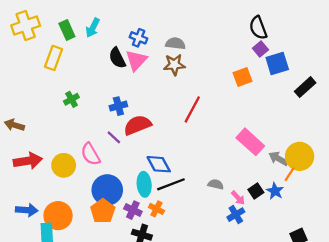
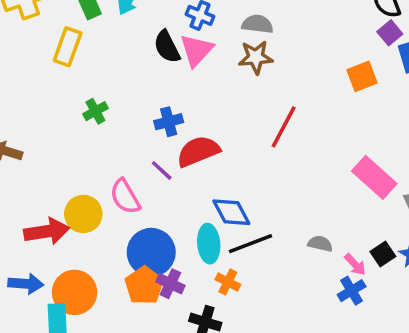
red arrow: (28, 161) -> (47, 231), moved
purple cross: (133, 210) -> (170, 284), moved

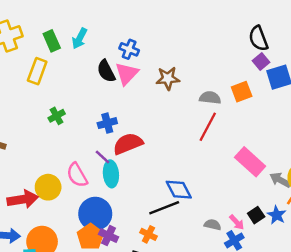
gray semicircle: (257, 24) -> (210, 98), moved
red line: (284, 127) -> (208, 127), moved
blue diamond: (231, 212) -> (179, 190), moved
cyan ellipse: (209, 244) -> (111, 174), moved
gray semicircle: (320, 244) -> (213, 225), moved

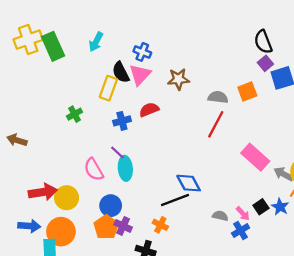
green rectangle: (52, 41) -> (53, 46), moved, size x1.4
yellow rectangle: (37, 71) -> (108, 88), moved
red semicircle: (128, 144) -> (149, 110), moved, size x0.7
yellow circle: (48, 187) -> (67, 198), moved
blue circle: (95, 214) -> (111, 206), size x0.7

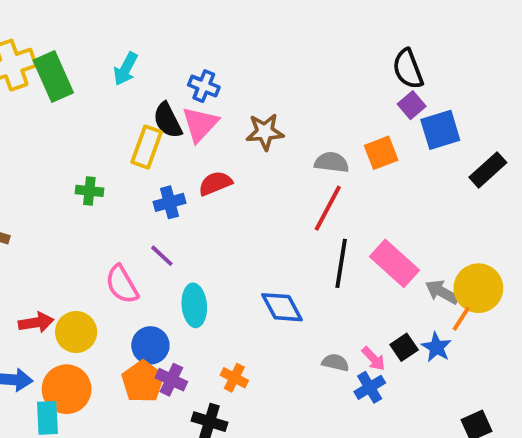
green cross: (74, 114) -> (89, 191), turned 35
cyan ellipse: (125, 168) -> (194, 305), moved
red arrow: (43, 192) -> (36, 322), size x0.7
black line: (175, 200) -> (341, 263), moved, turned -60

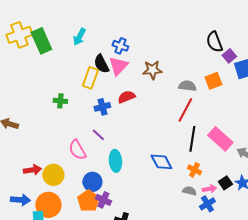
black semicircle: (408, 69) -> (214, 42), moved
pink arrow: (374, 359) -> (209, 189), turned -56
orange cross: (234, 378) -> (194, 170), moved

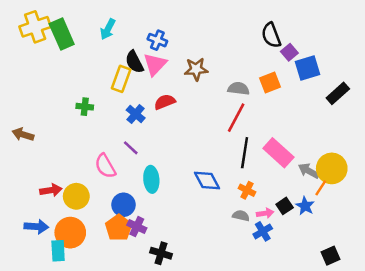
blue cross: (102, 107) -> (136, 114), turned -35

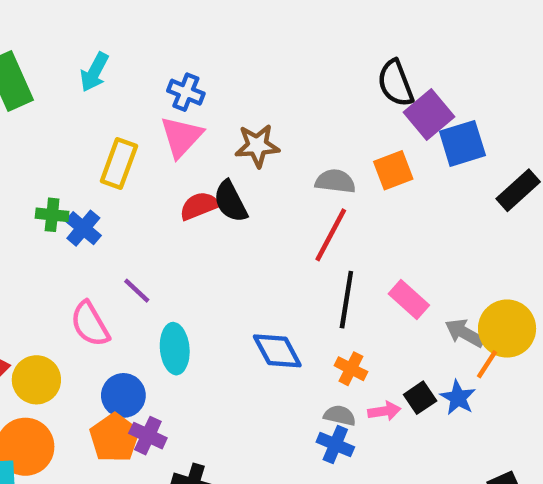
purple square: (289, 52) -> (429, 114), size x1.5
black semicircle: (134, 62) -> (230, 201), moved
blue cross: (136, 114) -> (83, 228), moved
pink rectangle: (278, 153) -> (409, 300), size x0.7
blue cross: (263, 231) -> (335, 445), moved, turned -36

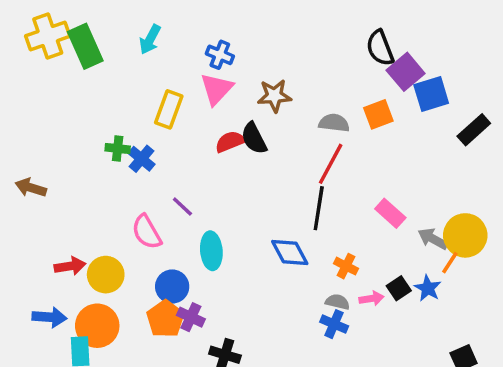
black line: (346, 300) -> (319, 208), moved

